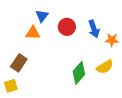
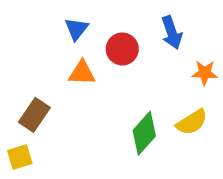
blue arrow: (94, 29) -> (172, 33), moved
orange triangle: (33, 33) -> (82, 73), moved

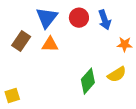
blue triangle: (76, 29) -> (47, 18), size x1.5
red circle: (122, 49) -> (79, 18), moved
brown rectangle: (34, 115) -> (21, 41), moved

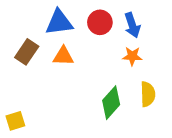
blue triangle: (47, 18) -> (59, 22), turned 45
orange star: (125, 44) -> (132, 56), moved
yellow semicircle: (117, 74) -> (148, 94), turned -60

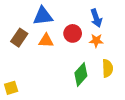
red circle: (100, 22) -> (73, 33), moved

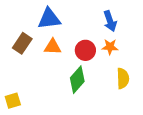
red circle: (73, 33) -> (85, 50), moved
green diamond: (81, 74) -> (77, 80), moved

